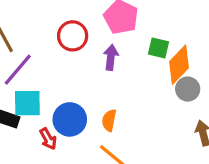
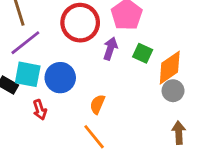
red circle: (73, 36) -> (80, 23), size x1.4
green square: (159, 48) -> (143, 53), moved
blue circle: (70, 119) -> (60, 78), moved

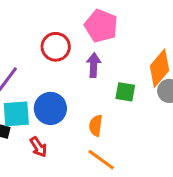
red circle: (80, 23) -> (56, 47), size x0.7
green square: (143, 53) -> (125, 92), moved

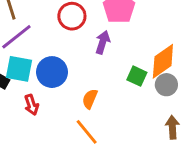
green square: (125, 92) -> (137, 76), moved

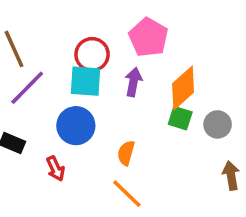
orange diamond: (163, 61) -> (183, 88), moved
cyan square: (19, 69) -> (86, 81), moved

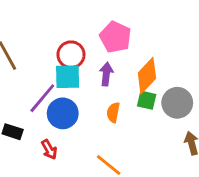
purple line: (27, 88) -> (42, 98), moved
gray circle: (218, 124) -> (177, 103), size x1.4
orange semicircle: (126, 153) -> (113, 112), moved

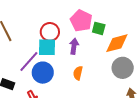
orange diamond: (147, 76) -> (117, 43), moved, turned 30
green square: (147, 100) -> (99, 28), moved

